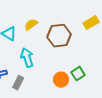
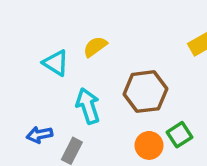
brown hexagon: (59, 36) -> (145, 92), moved

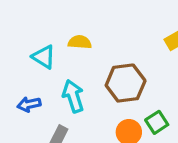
yellow semicircle: (95, 47) -> (80, 42), turned 40
blue arrow: (39, 135) -> (29, 104), moved

